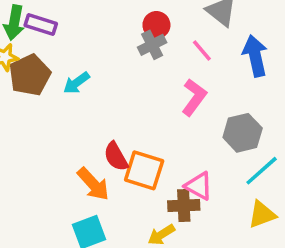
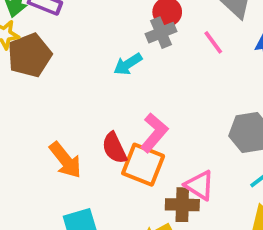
cyan arrow: (76, 83) -> (128, 64), moved
pink L-shape: (194, 97) -> (154, 133), moved
orange arrow: (93, 184) -> (65, 160), moved

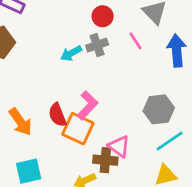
gray cross: (161, 33) -> (97, 45), moved

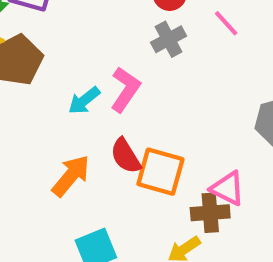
cyan arrow: (71, 53) -> (84, 100), moved
pink L-shape: (88, 105) -> (125, 89), moved
orange arrow: (20, 122) -> (71, 176), turned -96

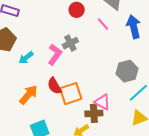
gray cross: (169, 39) -> (70, 43), moved
cyan arrow: (84, 100) -> (26, 58), moved
orange square: (160, 172) -> (71, 94), turned -35

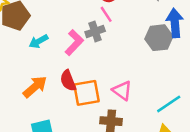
pink line: (103, 24) -> (106, 14), moved
gray hexagon: (127, 71) -> (159, 38), moved
pink triangle: (102, 102) -> (122, 90), moved

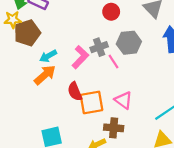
pink line: (106, 14) -> (113, 61), moved
gray hexagon: (159, 38) -> (129, 43), moved
orange arrow: (35, 87) -> (45, 75), moved

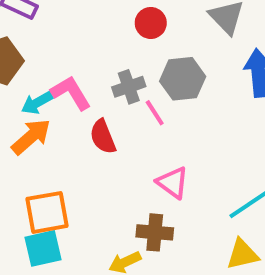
pink L-shape: (80, 57) -> (71, 93), moved, turned -75
red semicircle: (75, 91) -> (103, 137), moved
orange square: (91, 102) -> (47, 212), moved

